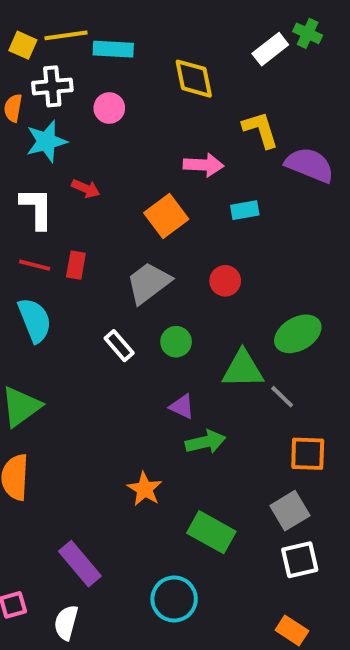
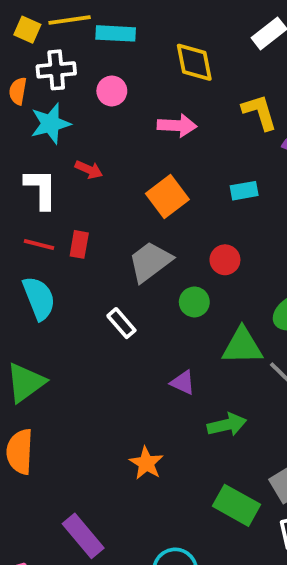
pink arrow: (204, 165) -> (177, 126), moved
green circle: (176, 342) -> (194, 302), moved
green arrow: (206, 442) -> (227, 425), moved
green rectangle: (211, 532) -> (236, 505), moved

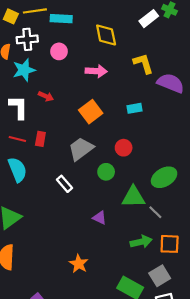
green arrow: (227, 425) -> (141, 242), moved

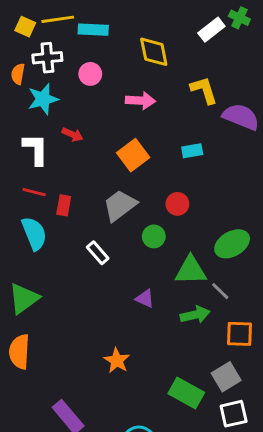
red rectangle: (40, 139) -> (64, 205), moved
green arrow: (141, 242) -> (195, 315), moved

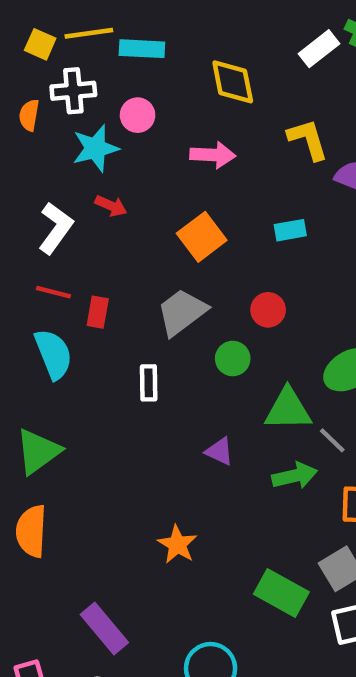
cyan star: (43, 99) -> (95, 148), moved
white L-shape: (36, 149) -> (56, 228), turned 36
white rectangle: (98, 253) -> (149, 383), turned 40

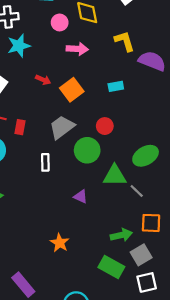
pink circle: (138, 115) -> (60, 22), moved
red arrow: (111, 206) -> (43, 80), moved
green circle: (233, 359) -> (87, 150), size x1.5
green arrow: (295, 476) -> (121, 235), moved

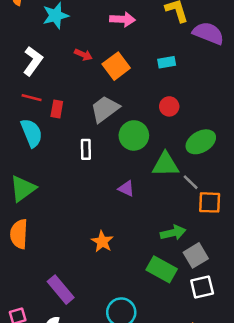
red circle: (105, 126) -> (169, 106), moved
orange square: (151, 223) -> (210, 202), moved

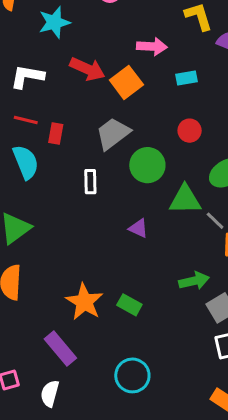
pink arrow: (122, 19) -> (152, 46), moved
red arrow: (83, 55) -> (87, 69), size x1.6
white L-shape: (33, 61) -> (27, 76), turned -116
orange star: (102, 242) -> (84, 302), moved, size x1.4
green rectangle: (162, 269) -> (129, 305), moved, size x0.7

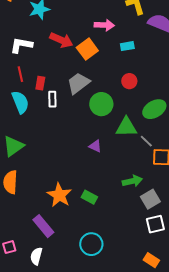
red line: (26, 120) -> (20, 74), turned 63
white rectangle: (90, 182) -> (52, 99), moved

